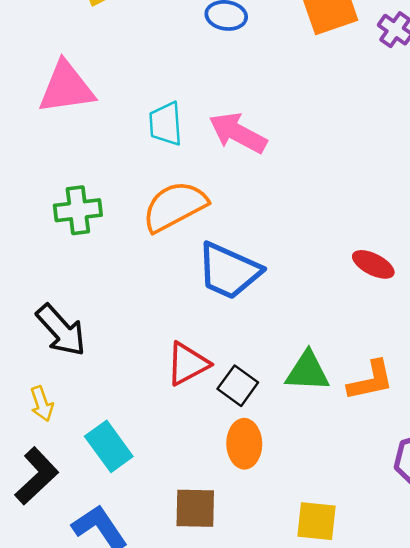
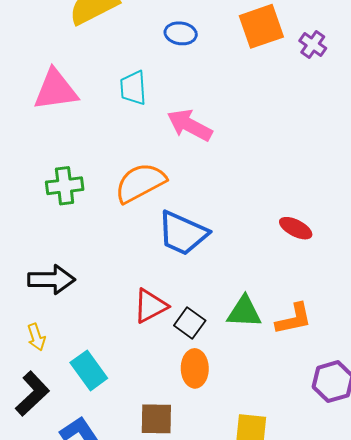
cyan trapezoid: (166, 124) -> (133, 88), moved
black arrow: (61, 330) -> (51, 280), turned -48

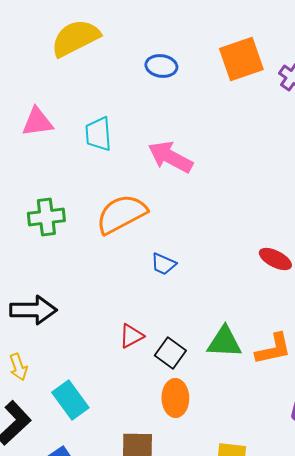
cyan trapezoid: (133, 88) -> (98, 134), moved
pink triangle: (55, 90) -> (37, 122), size x0.7
blue trapezoid: (183, 233) -> (163, 264), size x0.5
red triangle: (150, 306) -> (131, 336), size x0.7

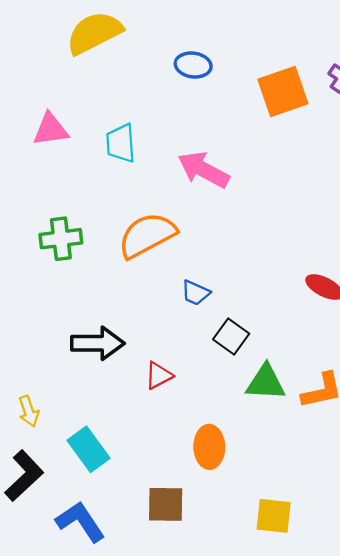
orange square: (241, 59) -> (283, 91), moved
black arrow: (33, 310) -> (98, 343), moved
black square: (170, 353) -> (231, 336), moved

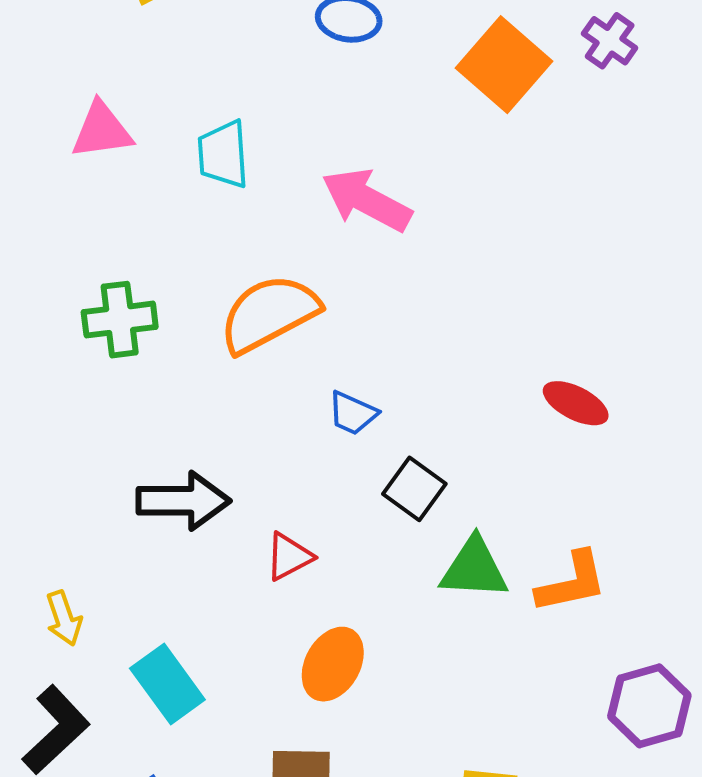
orange square: (283, 91) -> (504, 65), turned -30
orange ellipse: (209, 447) -> (333, 664), moved, turned 30

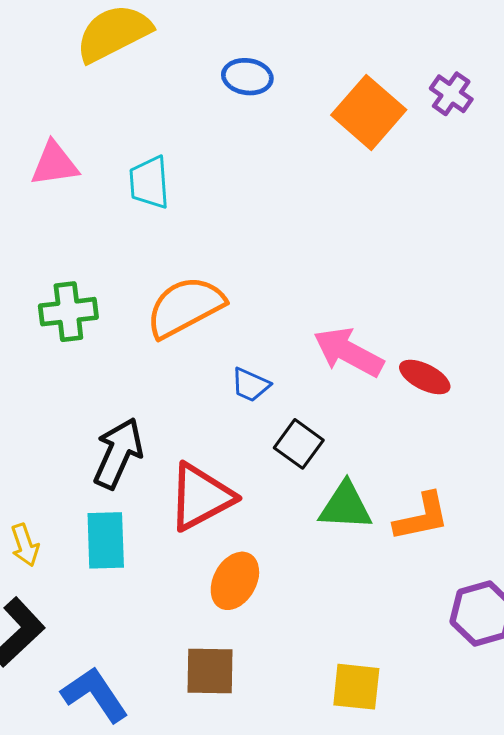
pink arrow: (367, 200) -> (348, 352), moved
black arrow: (183, 501) -> (118, 453), turned -66
red triangle: (289, 557) -> (201, 497), size x1.8
cyan rectangle: (167, 684) -> (106, 540), moved, turned 34

